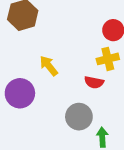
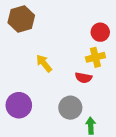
purple circle: (20, 93) -> (19, 105), moved

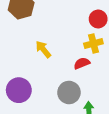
red semicircle: (83, 78) -> (82, 63), turned 147

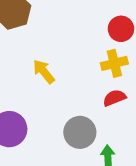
red semicircle: (82, 63) -> (114, 98), moved

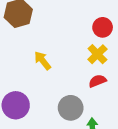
yellow cross: (114, 63) -> (97, 54), turned -30

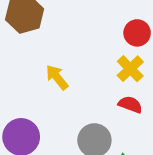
red semicircle: (97, 81) -> (130, 105), turned 42

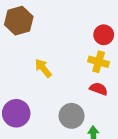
yellow cross: (130, 69) -> (99, 62), turned -30

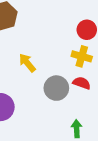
gray circle: (72, 116) -> (56, 88), moved

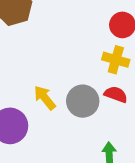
yellow arrow: (27, 63) -> (45, 98), moved

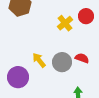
yellow cross: (116, 60) -> (65, 23), moved, turned 35

